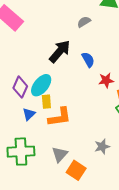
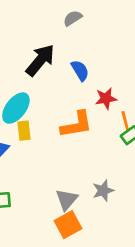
orange L-shape: (60, 117) -> (77, 125), moved
gray triangle: (60, 154) -> (67, 200), moved
orange square: (76, 170) -> (68, 225), turned 30

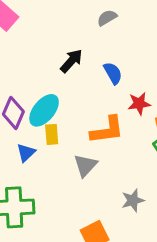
black arrow: (40, 60) -> (71, 61), size x0.7
gray triangle: (67, 200) -> (85, 165), moved

